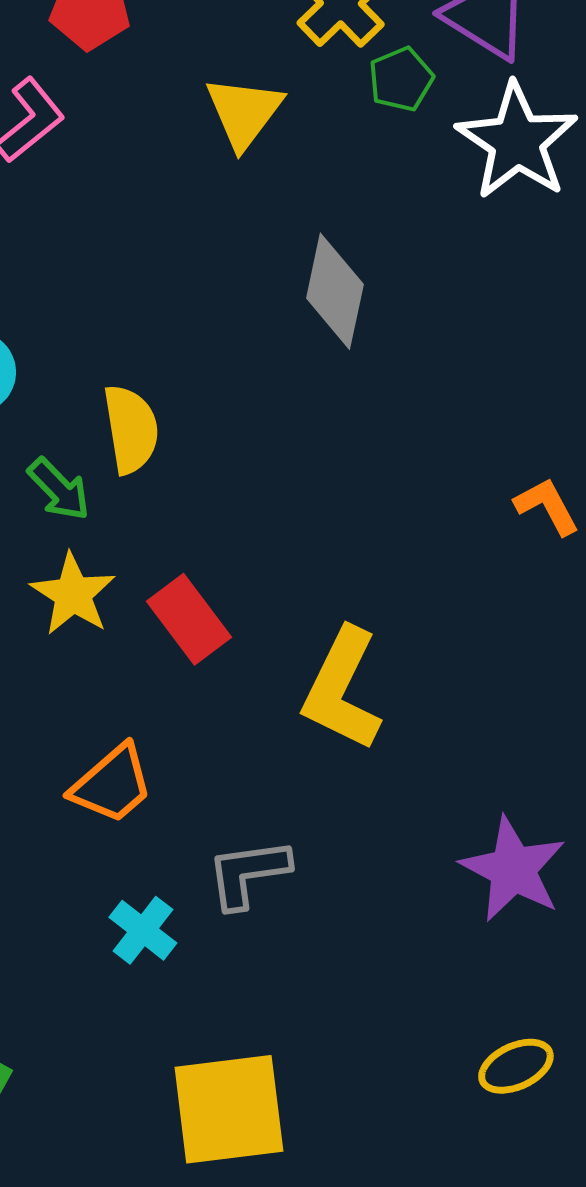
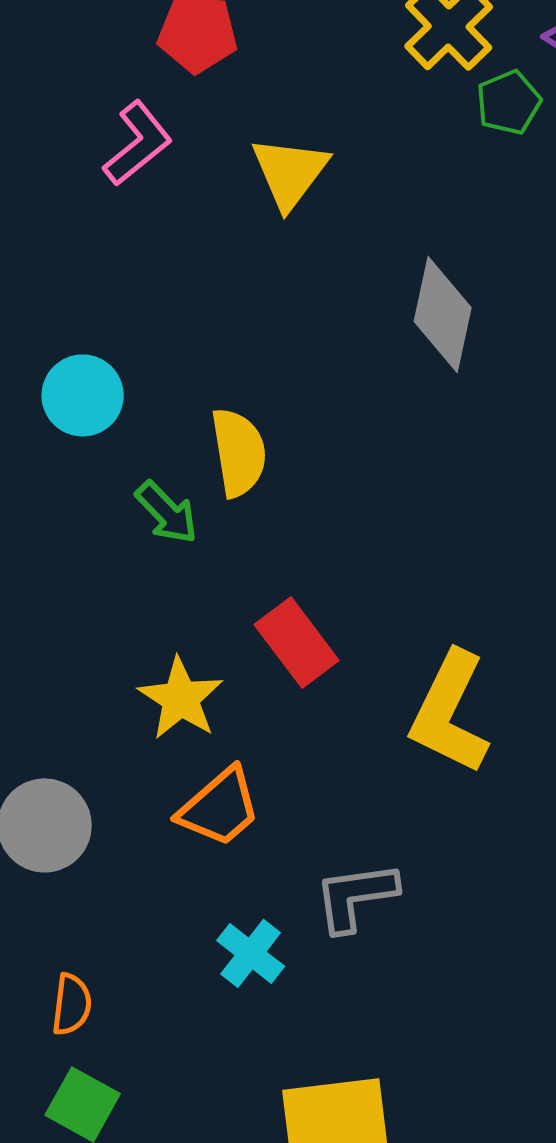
yellow triangle: (244, 112) -> (290, 172), moved
yellow star: (73, 594) -> (181, 698), moved

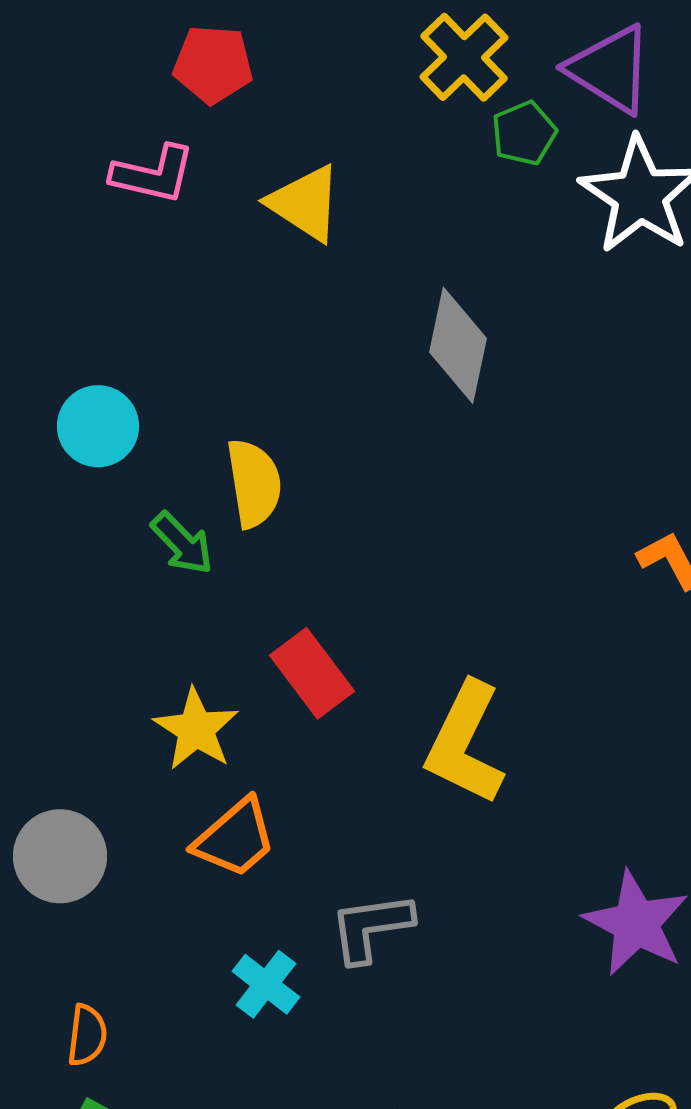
pink L-shape: (138, 143) -> (153, 174), turned 52
yellow triangle: (290, 172) -> (305, 203), turned -34

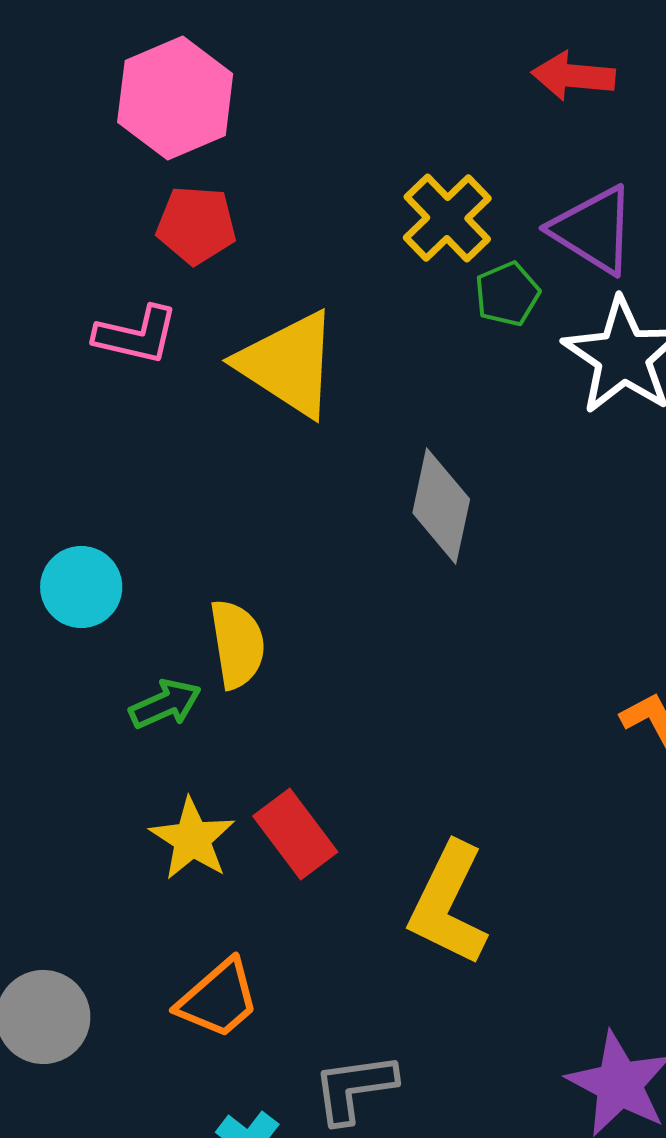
yellow triangle: (305, 203) -> (288, 364), size x1.4
green arrow: (182, 543) -> (165, 704), turned -70
yellow star: (196, 729) -> (192, 839), moved

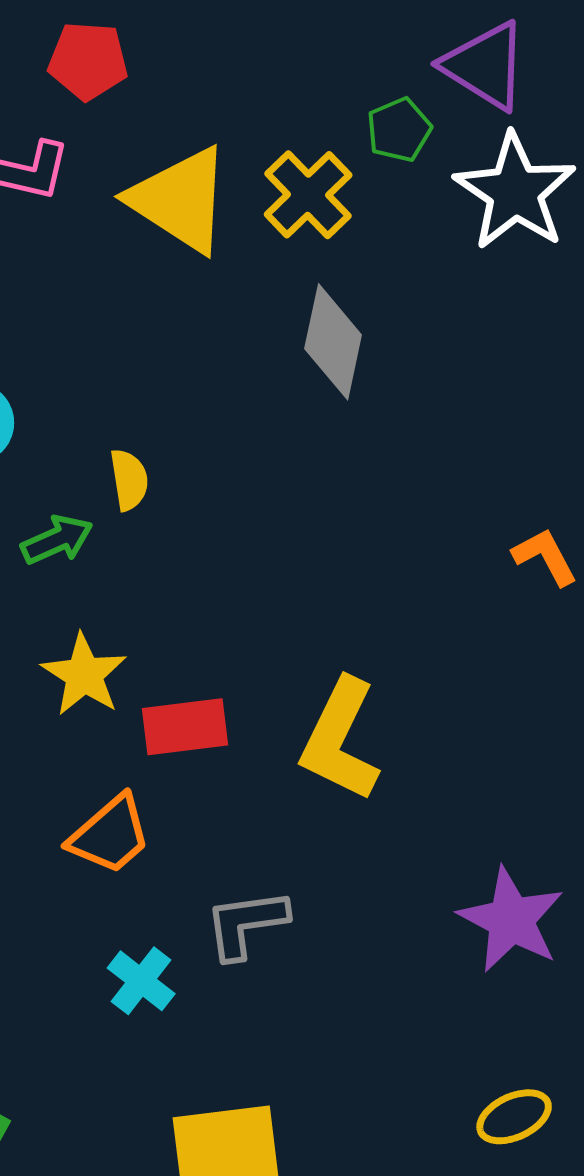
yellow cross: (447, 218) -> (308, 195), moved
yellow semicircle: (237, 644) -> (129, 480), size x0.7
red rectangle: (295, 834) -> (185, 727), moved, turned -60

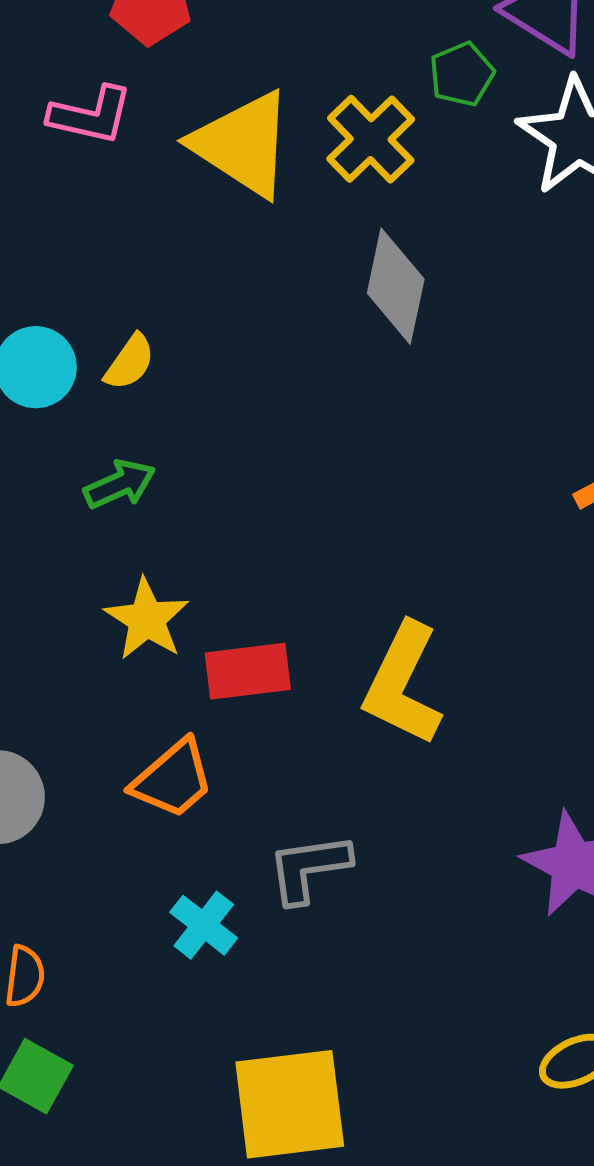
yellow semicircle: (129, 480) -> (130, 362), moved, turned 44

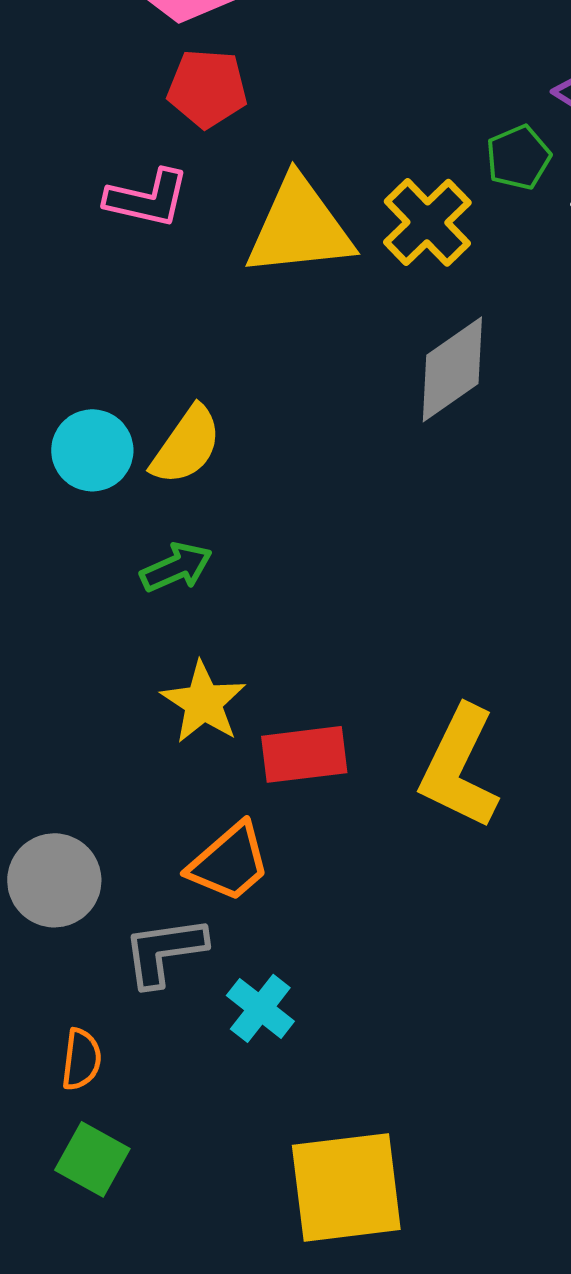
yellow triangle: (243, 144) -> (299, 227), turned -39
gray diamond: (396, 286) -> (452, 369), turned 43
yellow semicircle: (130, 362) -> (186, 445), size x1.4
gray L-shape: (309, 868) -> (164, 951), moved

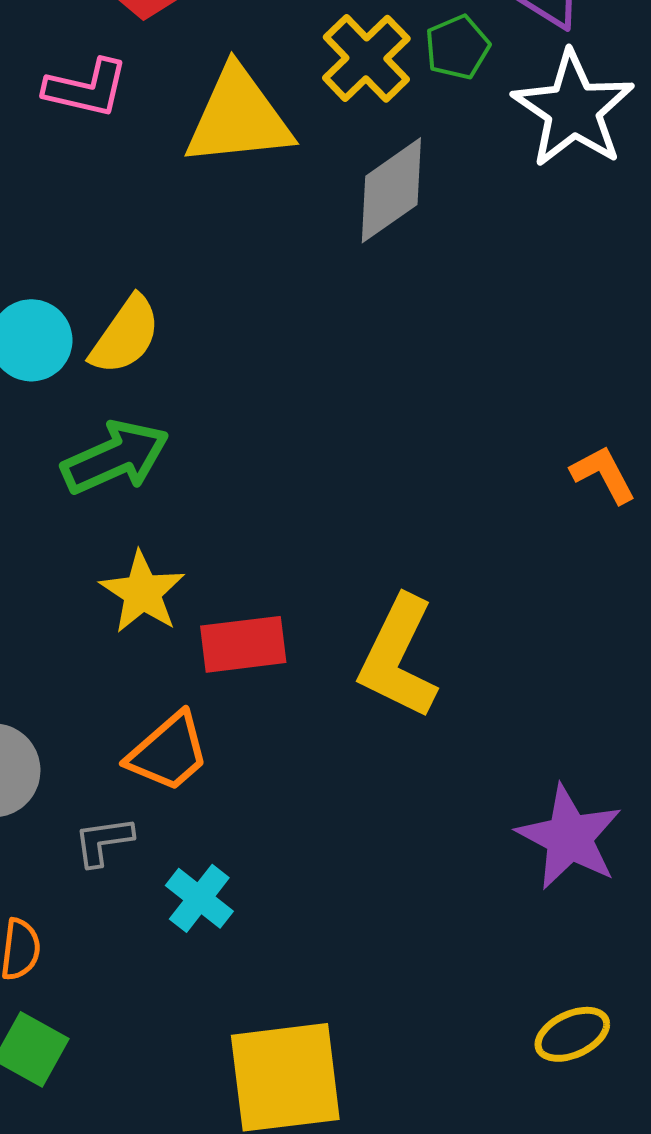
yellow cross: (427, 222) -> (366, 58), moved
gray diamond: (452, 369) -> (391, 190), moved
green arrow: (176, 567) -> (115, 457), size x1.5
gray L-shape: (164, 951) -> (103, 841), size x0.7

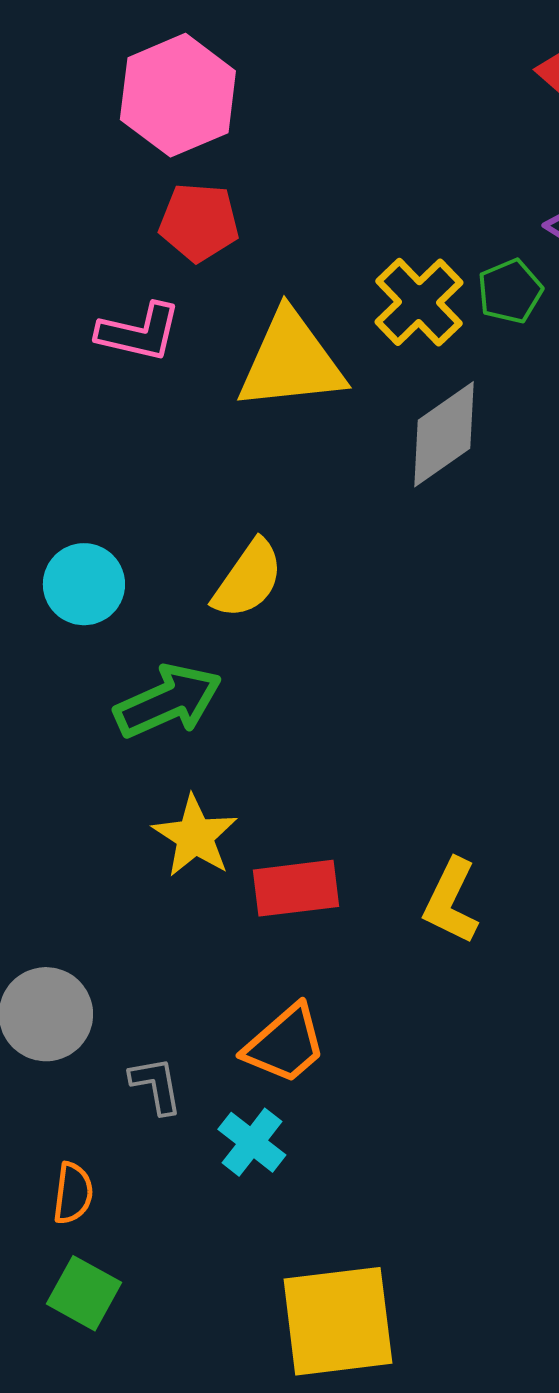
yellow semicircle: (125, 335) -> (248, 579), moved
yellow L-shape: (398, 657) -> (451, 901), size x0.7
orange trapezoid: (168, 752) -> (285, 1044), moved
gray L-shape: (103, 841) -> (156, 1085), turned 88

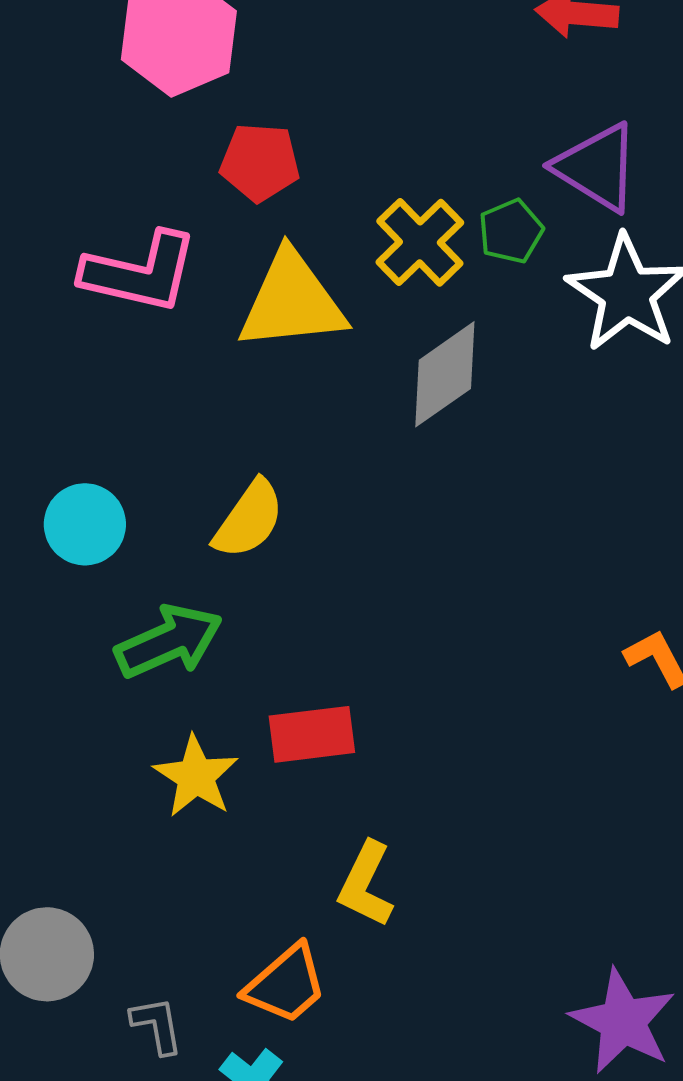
red pentagon: (199, 222) -> (260, 162), moved
pink L-shape: (139, 332) -> (140, 272), size x1.4
red rectangle: (296, 888) -> (312, 734), moved
yellow L-shape: (451, 901) -> (366, 884), moved

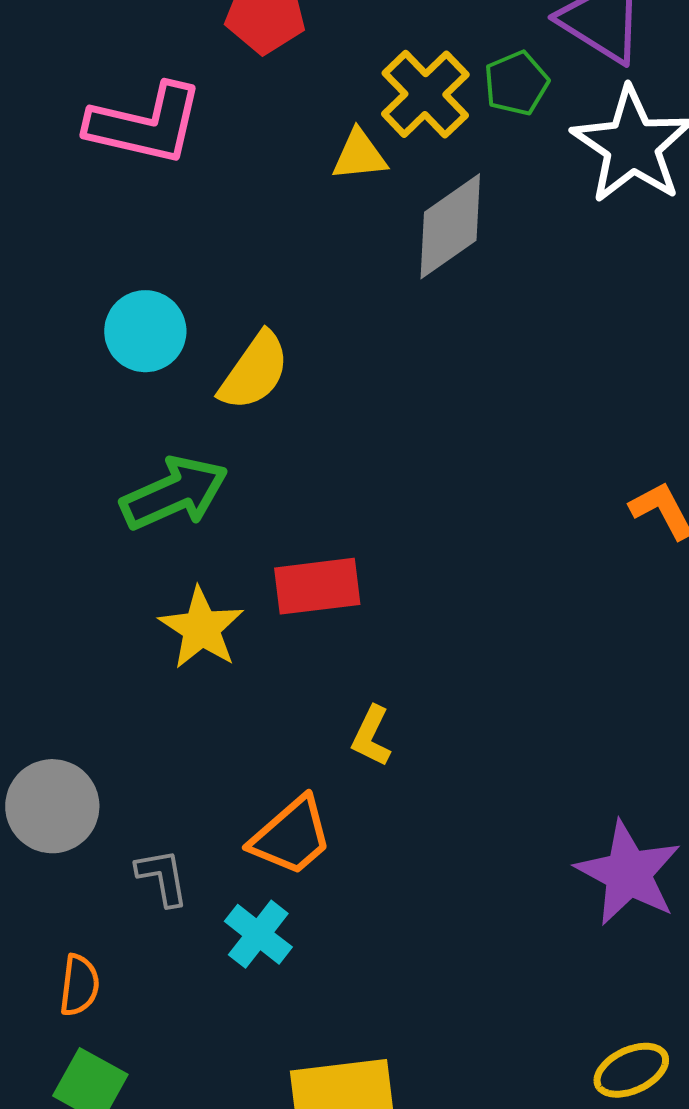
yellow triangle: (292, 301) -> (359, 155), moved, size x0.5
cyan circle: (85, 524) -> (145, 331), moved
yellow L-shape: (366, 884) -> (371, 736), size x0.7

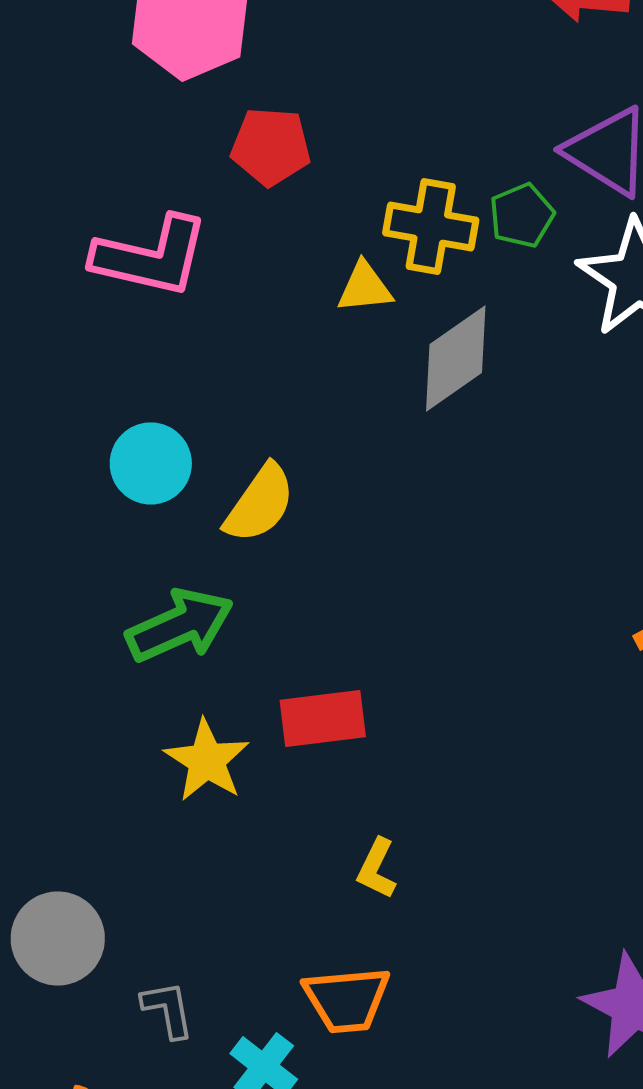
yellow cross: (425, 94) -> (431, 226), turned -36
orange trapezoid: (291, 836) -> (347, 999), moved, turned 36

